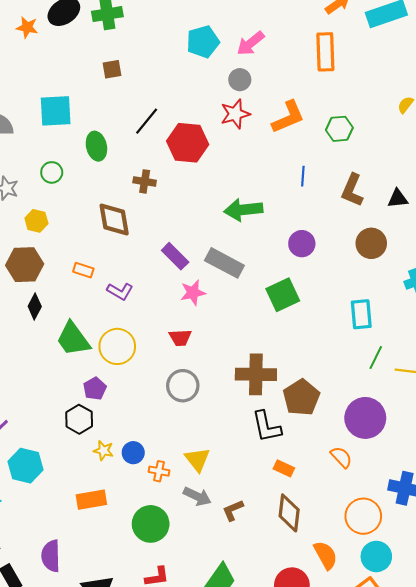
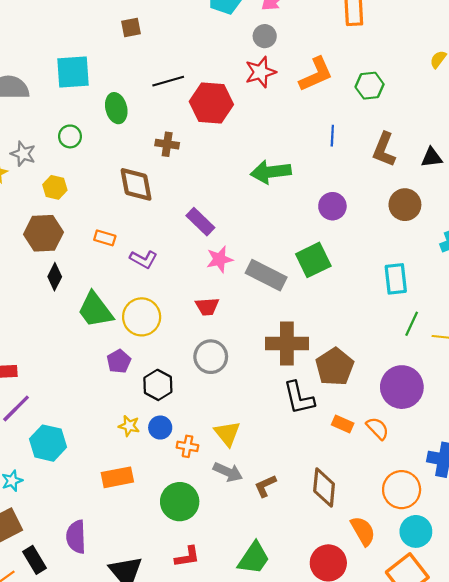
black line: (147, 121) -> (168, 81), turned 36
gray rectangle: (224, 263) -> (266, 275), moved
black hexagon: (79, 419) -> (158, 385), moved
orange rectangle: (284, 468) -> (343, 424), moved

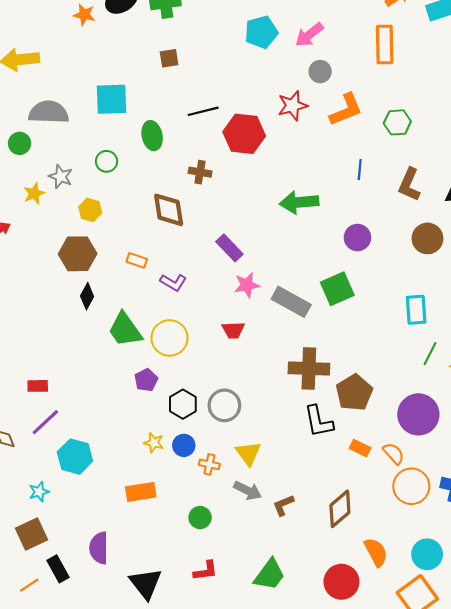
gray circle: (265, 36) -> (320, 72), moved
gray circle: (211, 357) -> (224, 405), moved
brown diamond: (324, 488) -> (340, 509), turned 42
orange circle: (402, 490) -> (411, 486), moved
green circle: (180, 502) -> (200, 518), size x0.6

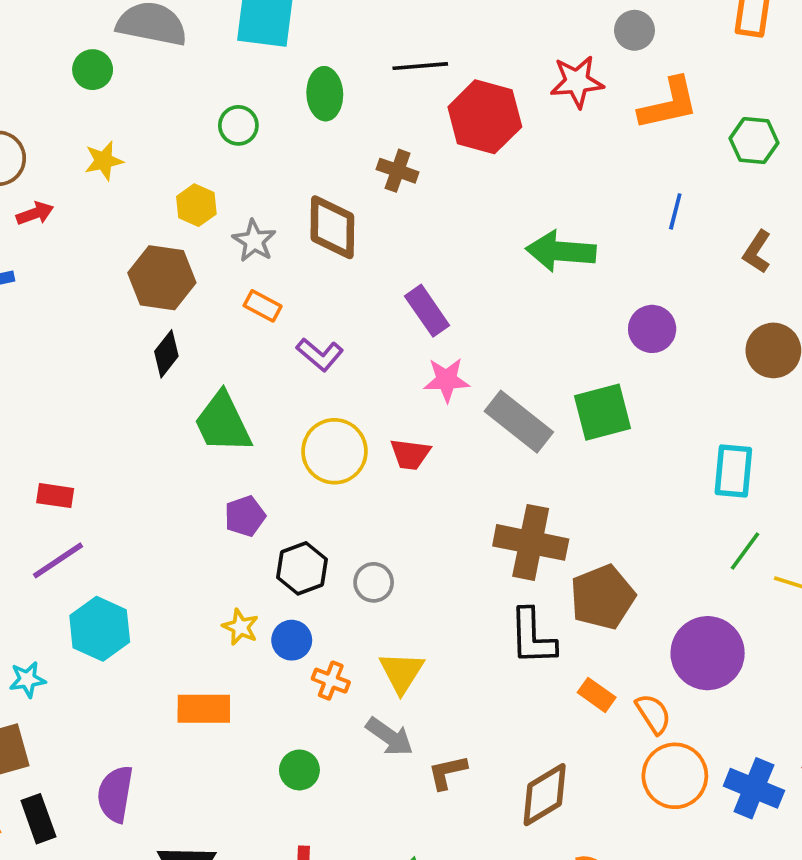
gray star: (61, 176) -> (254, 241), moved
brown L-shape: (409, 185) -> (757, 252), size x0.7
yellow circle: (170, 338) -> (334, 451), moved
gray circle: (224, 405) -> (374, 582), size x0.7

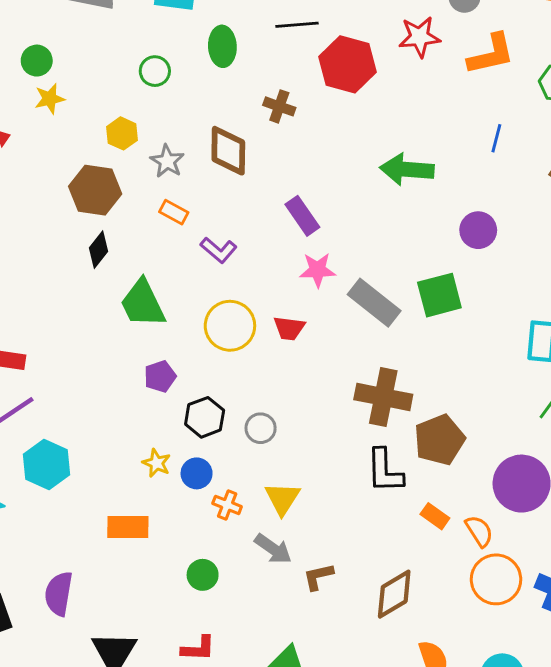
green circle: (93, 70) -> (37, 61), moved

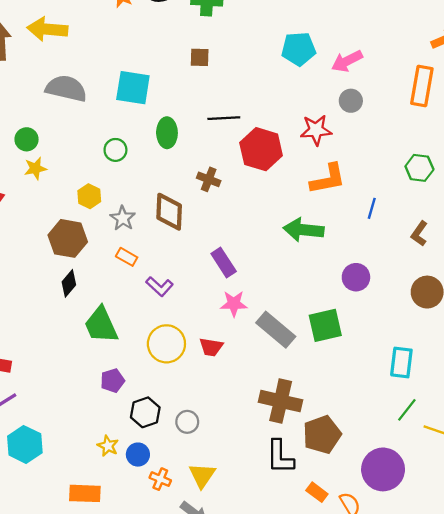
orange L-shape: (491, 54) -> (328, 179), moved

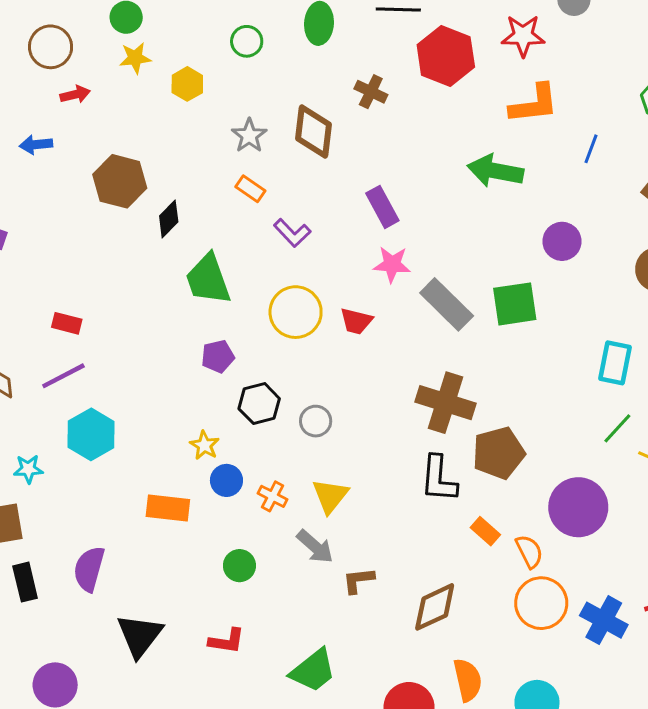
yellow hexagon: (89, 196) -> (187, 84), moved
brown hexagon: (68, 238) -> (120, 181), moved
blue circle: (138, 455) -> (226, 480), moved

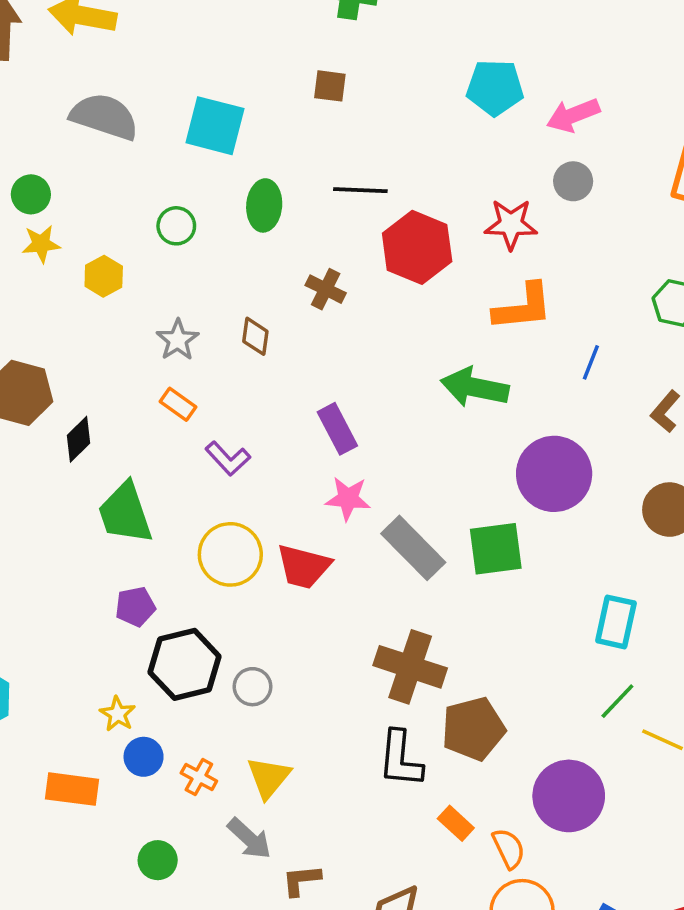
brown diamond: (313, 132) -> (255, 336), size x0.6
purple circle: (562, 241) -> (554, 474), size x1.6
red trapezoid: (356, 321) -> (304, 567), size x1.4
black hexagon: (259, 404) -> (185, 664), size x1.4

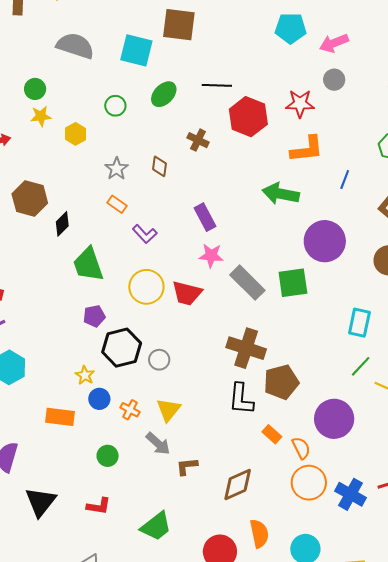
brown square: (330, 86) -> (179, 25), moved, size x1.8
green ellipse: (264, 205) -> (164, 94), turned 40

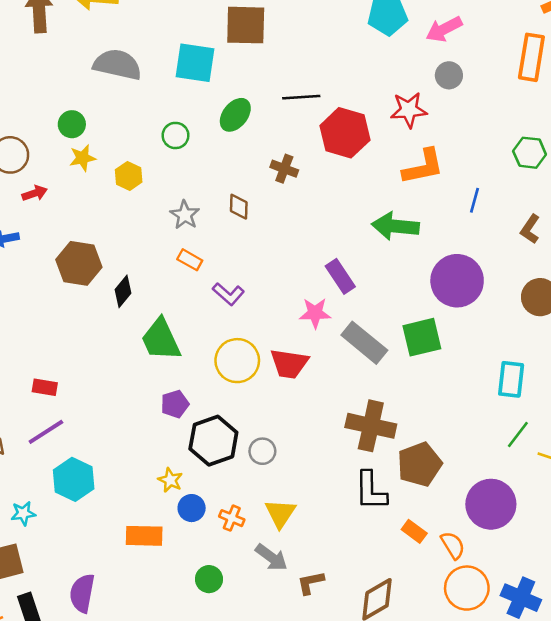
purple rectangle: (205, 217) -> (340, 276), moved

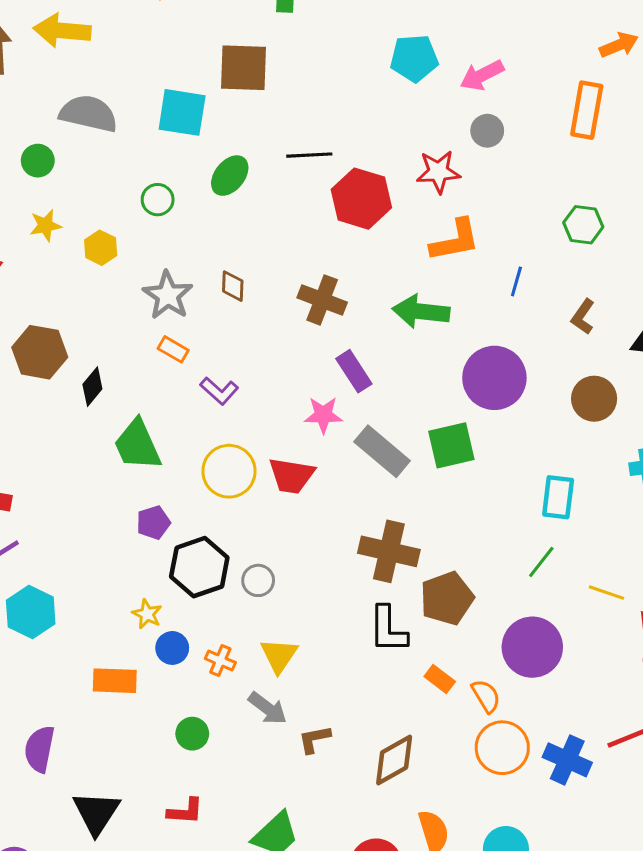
green circle: (72, 124) -> (38, 161), moved
brown cross: (284, 169) -> (322, 300), moved, size x1.4
gray star: (185, 215) -> (168, 295), size x1.4
green line: (518, 435) -> (541, 562), moved

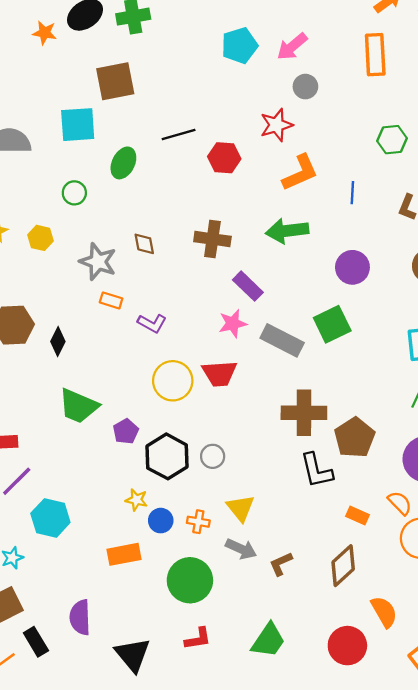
red hexagon: (361, 199) -> (224, 158), size x0.7
purple circle: (494, 378) -> (352, 267), size x0.7
green trapezoid: (137, 445) -> (79, 406), moved, turned -30
orange rectangle: (440, 679) -> (357, 515), moved
green circle: (192, 734) -> (190, 580), size x1.8

